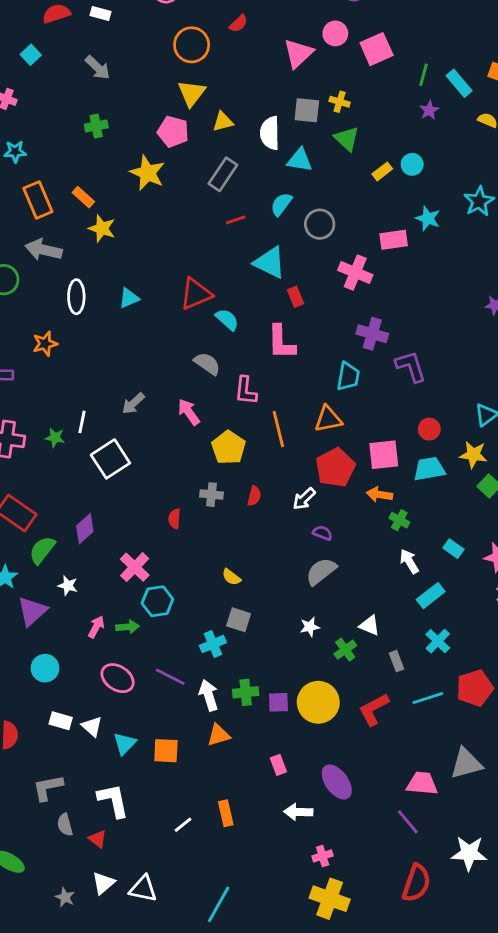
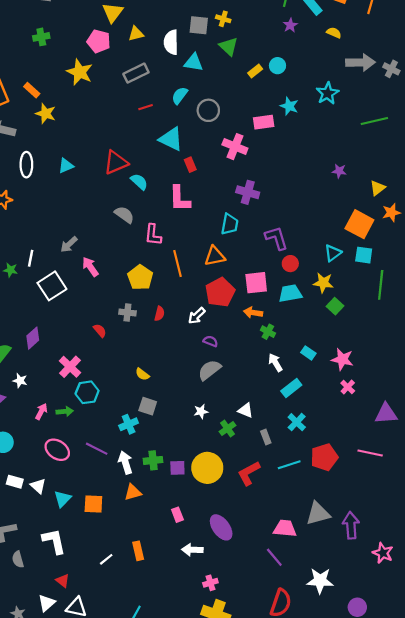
gray rectangle: (223, 174) -> (136, 73), turned 30
purple L-shape: (411, 366) -> (276, 238), moved
pink arrow: (189, 412) -> (90, 267), moved
red semicircle: (175, 519) -> (100, 331), turned 136
red triangle: (98, 839) -> (63, 581), moved

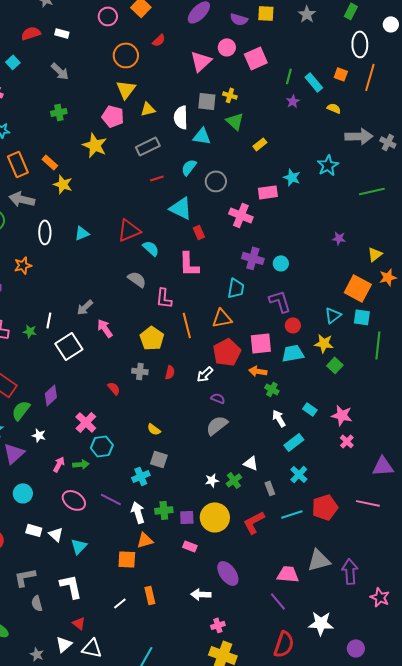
cyan circle: (278, 66) -> (281, 263), moved
white star: (201, 411) -> (212, 480), moved
orange square: (93, 504) -> (127, 559), moved
pink rectangle: (177, 515) -> (190, 546), moved, turned -48

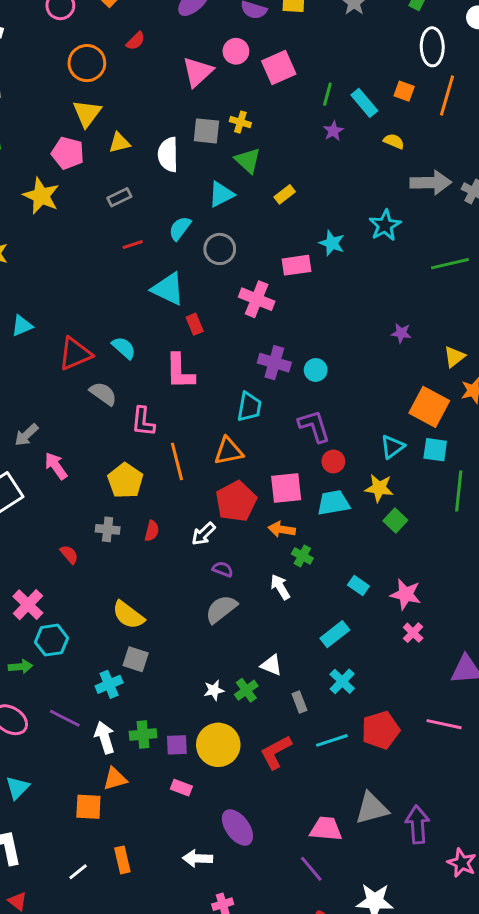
cyan triangle: (202, 136) -> (221, 194), moved, turned -36
gray rectangle: (148, 146) -> (119, 197), size x0.7
red triangle: (129, 230) -> (75, 354), moved
white arrow: (279, 418) -> (280, 587), moved
yellow semicircle: (154, 429) -> (128, 615), size x1.6

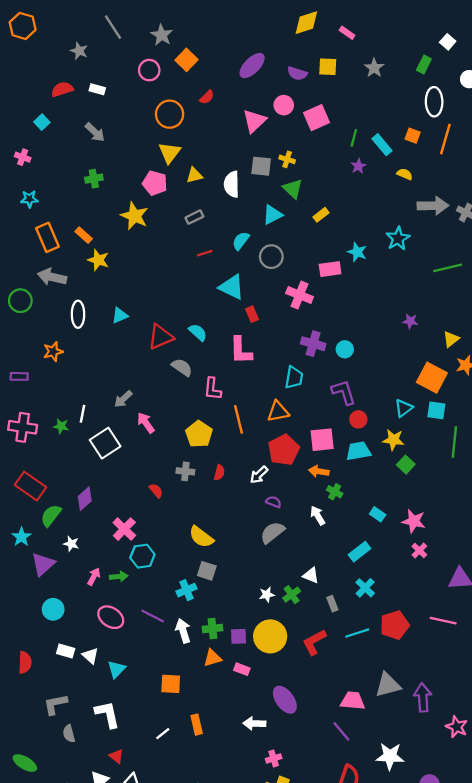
orange triangle: (115, 779) -> (213, 658), moved

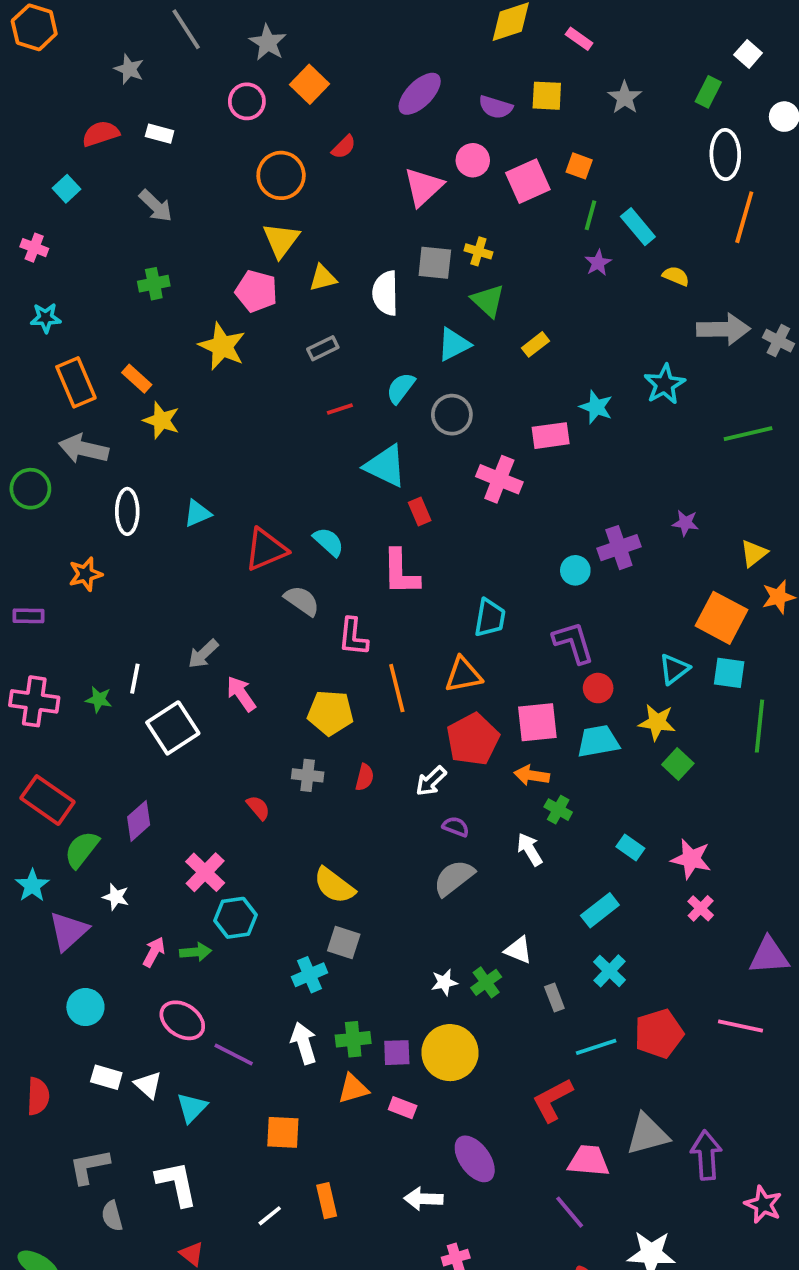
orange square: (413, 136) -> (579, 166), moved
purple cross: (313, 344) -> (619, 548), moved, turned -35
yellow pentagon: (199, 434) -> (330, 713), turned -30
purple line: (153, 616) -> (234, 1054), moved
red L-shape: (314, 642) -> (553, 1100), moved

